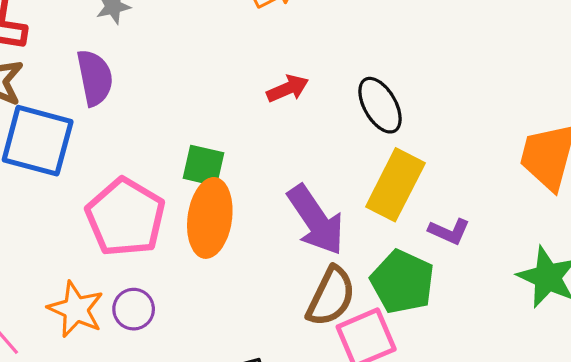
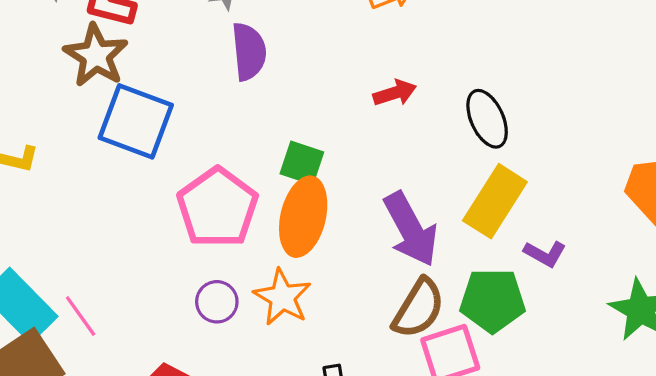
purple semicircle: (95, 78) -> (249, 52), moved
green pentagon: (402, 282) -> (493, 300), turned -30
orange star: (76, 309) -> (282, 297), moved

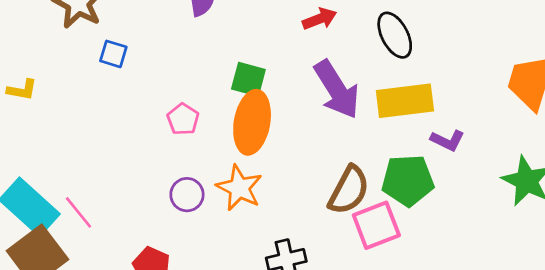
blue square: (136, 121) -> (113, 54), size x0.5
yellow rectangle: (495, 201) -> (405, 101), turned 54
pink pentagon: (218, 208) -> (183, 119), size x0.5
purple arrow: (411, 229) -> (337, 89), moved

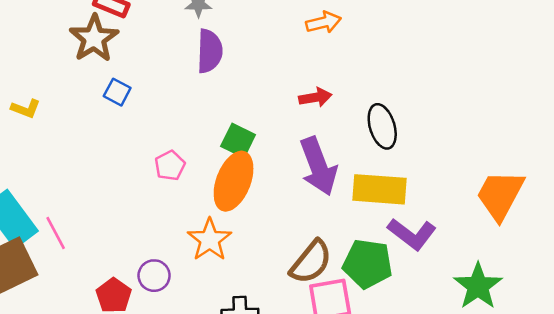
purple L-shape: (448, 140) -> (412, 234), size x1.5
purple circle: (187, 195) -> (154, 276), moved

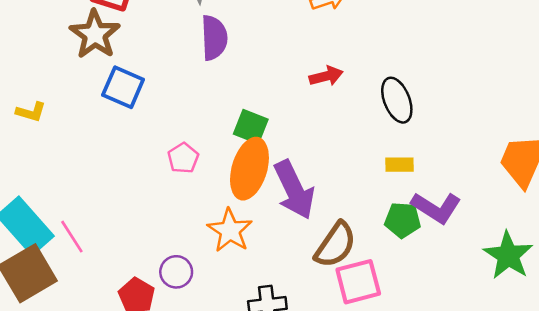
blue square: (117, 92) -> (123, 87), size x1.5
purple arrow: (318, 166) -> (294, 190), moved
yellow rectangle: (380, 189) -> (399, 165), size x0.5
green pentagon: (368, 264) -> (403, 220), moved, size x0.7

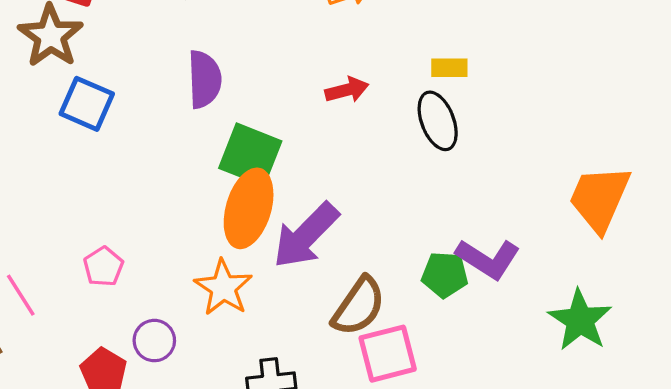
purple semicircle: (214, 38) -> (204, 79), moved
green square: (251, 127) -> (250, 155), size x1.4
pink pentagon: (183, 158) -> (103, 267), moved
yellow rectangle: (399, 165) -> (449, 68), moved
purple arrow: (294, 190) -> (306, 236), turned 70

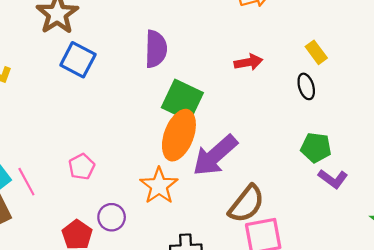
yellow rectangle: (449, 68) -> (316, 52), turned 50
black ellipse: (438, 121) -> (306, 86), size x0.7
purple L-shape: (488, 259) -> (333, 179), size x0.7
green pentagon: (445, 275) -> (316, 148), moved

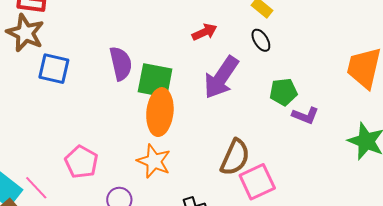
purple semicircle: (156, 49) -> (121, 64), moved
purple arrow: (215, 155) -> (221, 77), moved
pink pentagon: (82, 167) -> (81, 162), size x1.4

